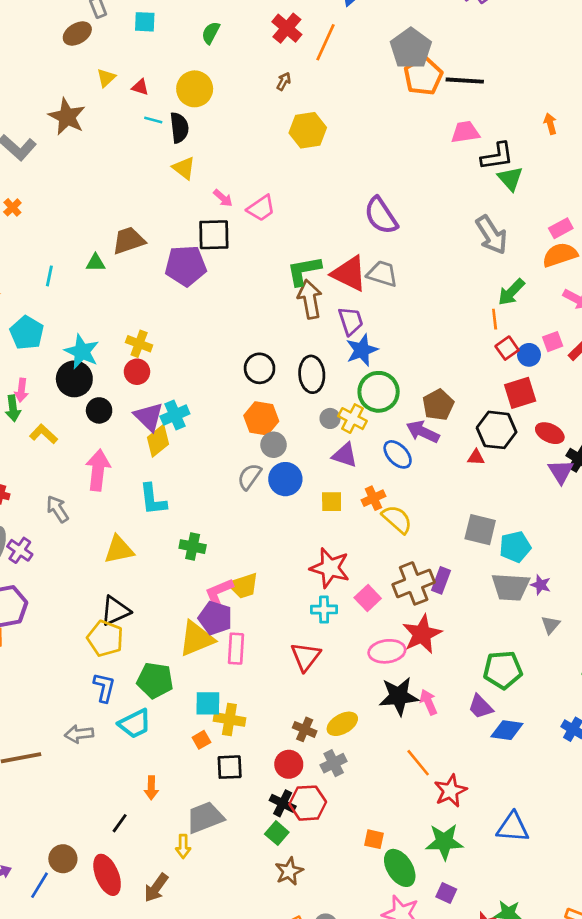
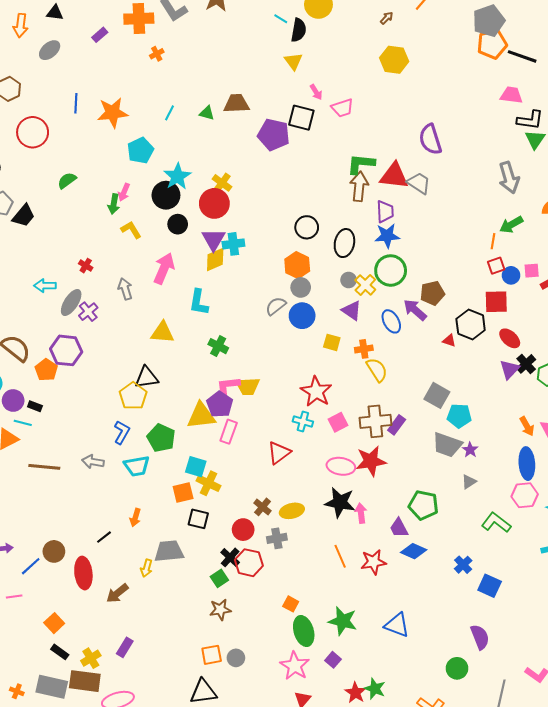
red triangle: (349, 274) -> (394, 176), turned -36
red circle: (137, 372) -> (214, 203), size x1.5
orange square: (201, 740) -> (183, 492), size x1.5
red star: (450, 791) -> (373, 562), moved

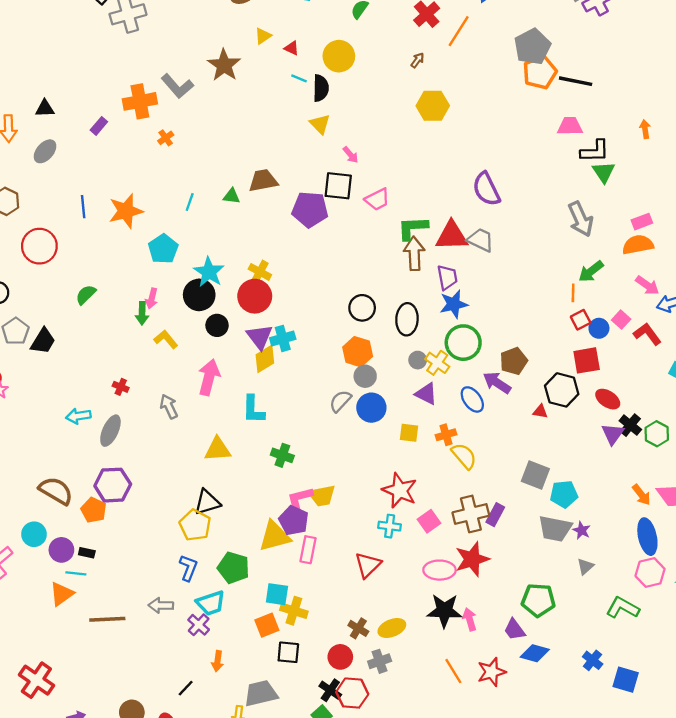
pink trapezoid: (342, 108) -> (377, 199), moved
pink square: (532, 271) -> (621, 320), turned -35
purple cross: (88, 312) -> (199, 625), moved

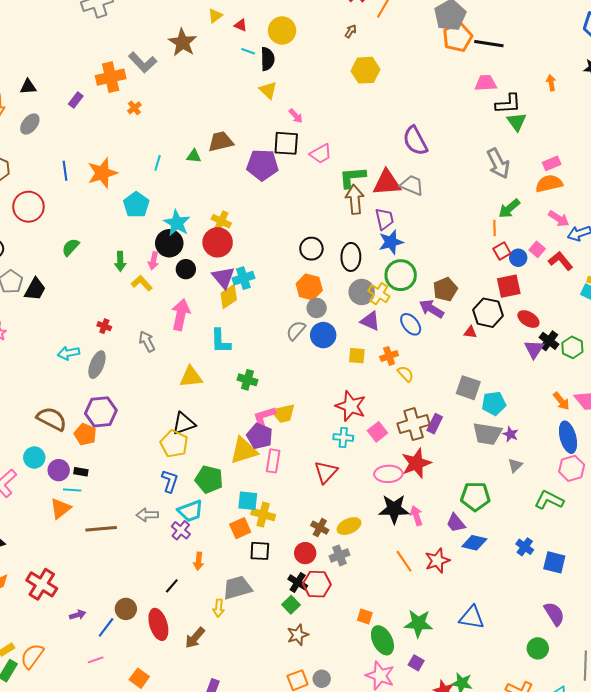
pink arrow: (152, 298) -> (153, 261), moved
gray circle: (418, 360) -> (362, 292), size x1.6
yellow semicircle: (464, 456) -> (406, 374), size x0.7

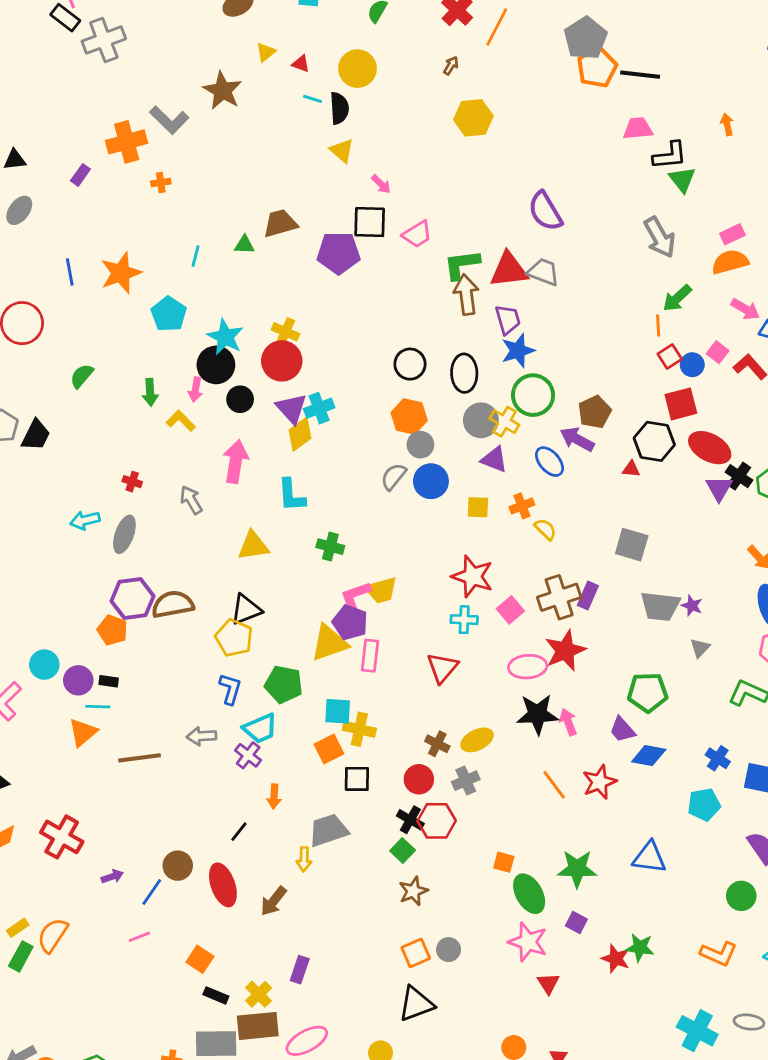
orange cross: (134, 108) -> (161, 182), turned 32
red ellipse: (528, 319) -> (710, 448), size x1.4
cyan pentagon: (494, 403) -> (704, 805), moved
brown semicircle: (52, 419) -> (173, 604), moved, turned -36

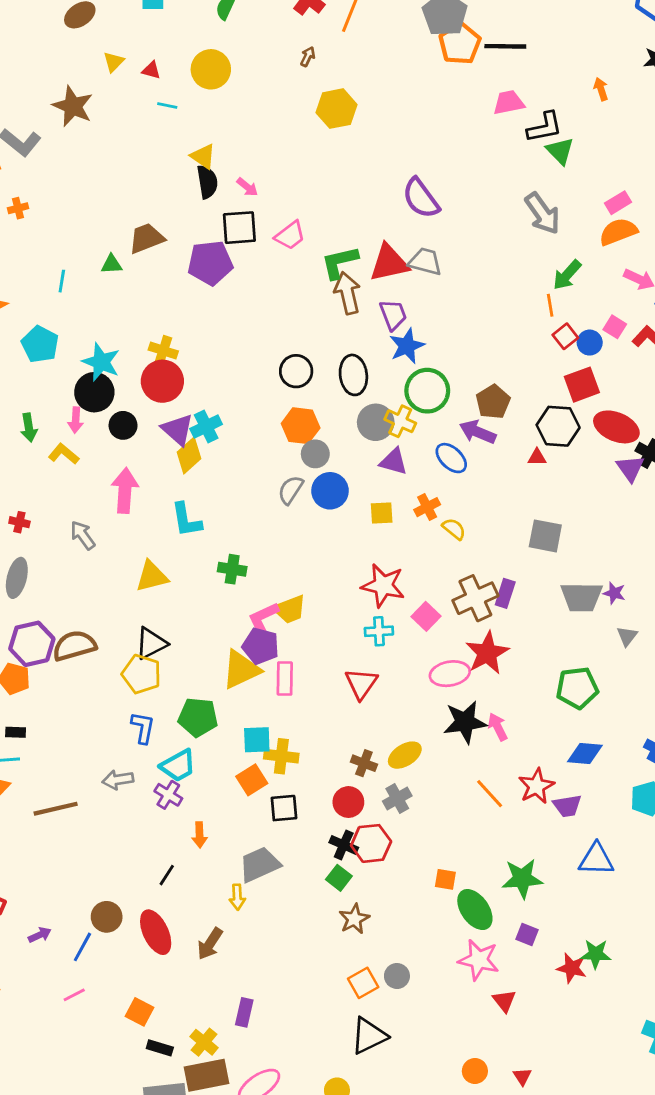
black semicircle: (339, 108) -> (207, 182), moved
purple trapezoid: (622, 730) -> (567, 806), moved, turned -52

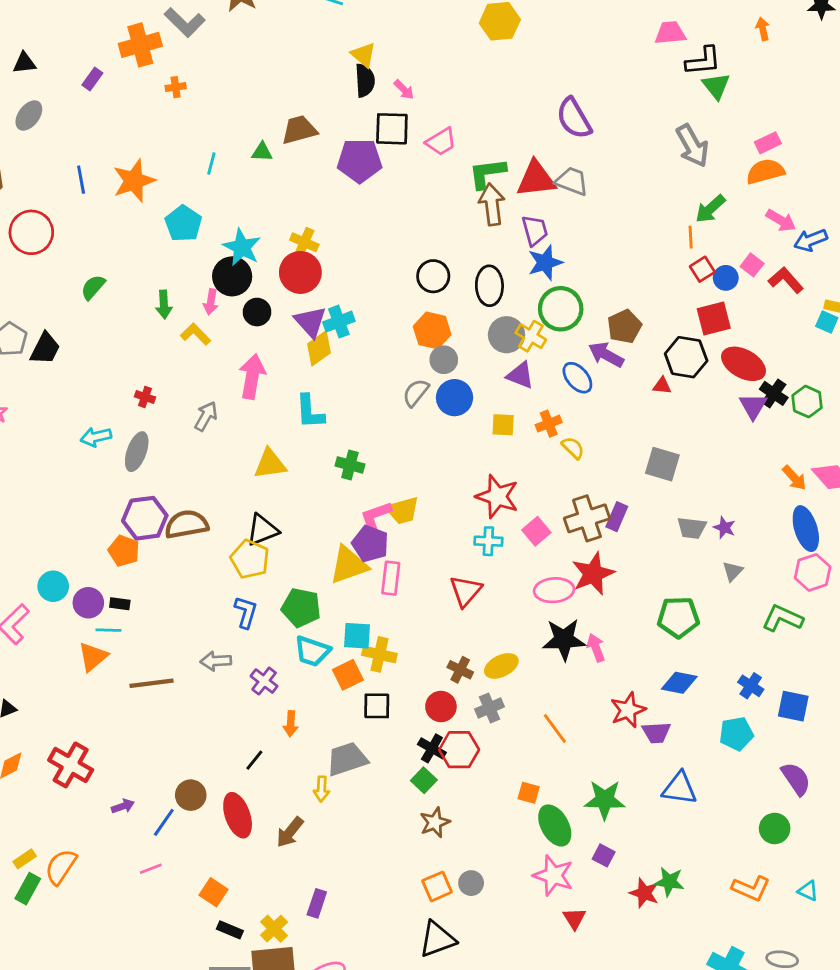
gray arrow: (83, 535) -> (206, 416), turned 60
gray trapezoid: (581, 597) -> (692, 528), size x0.7
cyan trapezoid: (178, 766) -> (312, 651), moved, turned 42
orange line: (490, 794) -> (555, 728), moved

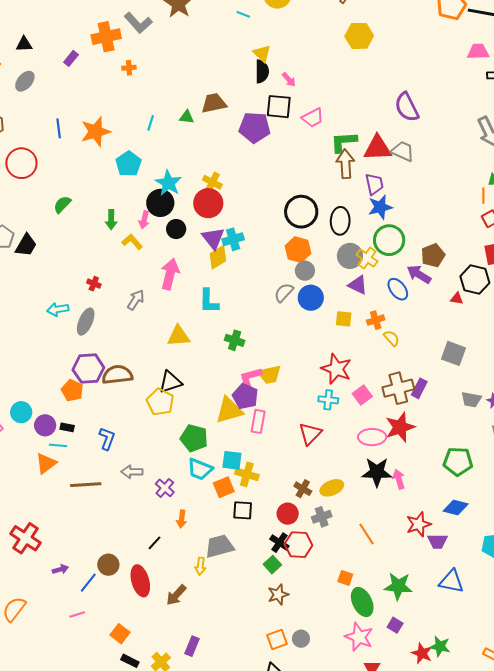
black circle: (433, 276) -> (301, 212), size x1.4
blue L-shape: (246, 612) -> (107, 439), moved

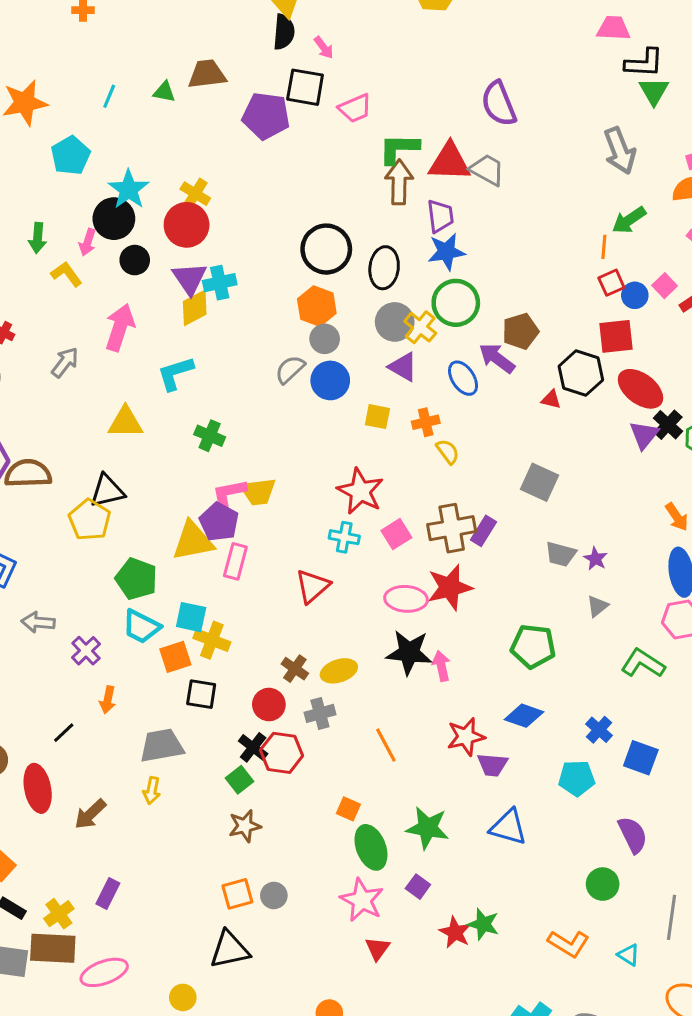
cyan L-shape: (209, 301) -> (175, 373), turned 68
yellow arrow: (200, 566) -> (152, 791), moved

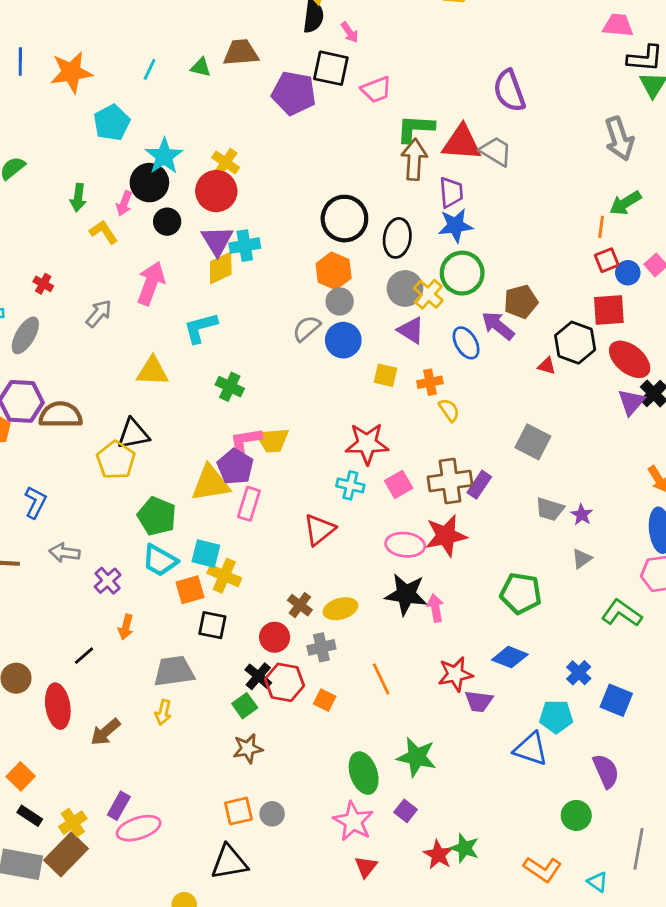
red star: (360, 491) -> (367, 444), turned -30
orange square: (348, 809) -> (325, 700), moved
blue triangle: (508, 827) -> (531, 749), moved
brown rectangle: (53, 948) -> (66, 854), turned -51
pink ellipse: (104, 972) -> (139, 828), moved

